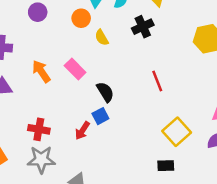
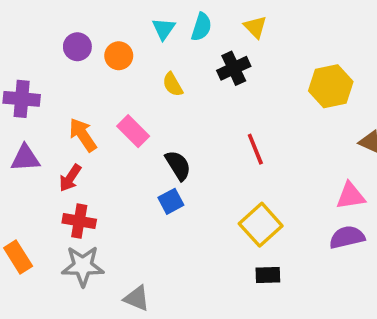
orange circle: (81, 18) -> (119, 56), moved
red arrow: (82, 131) -> (70, 178), moved
yellow square: (177, 132) -> (261, 225), moved

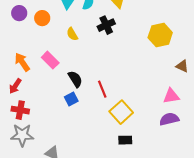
red line: (255, 149) -> (102, 89), moved

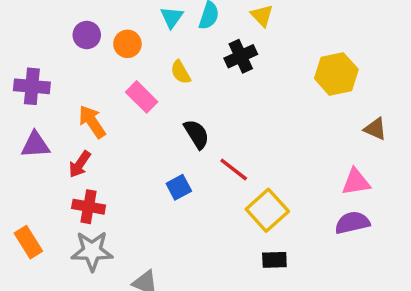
pink rectangle: (50, 60) -> (142, 97), moved
black semicircle: (75, 79) -> (197, 134), moved
red line: (102, 89) -> (234, 170), turned -30

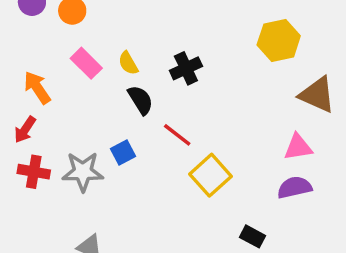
black cross: (241, 56) -> (186, 68), moved
yellow semicircle: (181, 72) -> (128, 63), moved
brown triangle: (375, 129) -> (317, 95), size x1.6
gray star: (92, 251) -> (83, 172), moved
black rectangle: (274, 260) -> (252, 236), moved, turned 30

